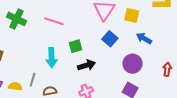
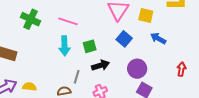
cyan arrow: (52, 58) -> (64, 46), moved
purple circle: (133, 64) -> (137, 69), moved
gray line: (33, 80) -> (77, 77), moved

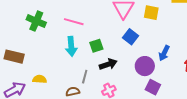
blue arrow: (158, 38) -> (164, 53), moved, turned -91
yellow semicircle: (29, 87) -> (40, 79), moved

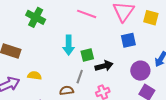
pink line: (74, 22) -> (87, 14), moved
blue square: (130, 37) -> (128, 40), turned 35
green square: (96, 46) -> (87, 55), moved

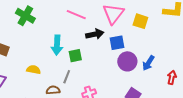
black arrow: (104, 66) -> (95, 34), moved
purple circle: (140, 71) -> (127, 61), moved
yellow semicircle: (35, 76) -> (34, 70), moved

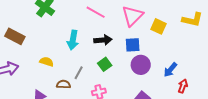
black arrow: (95, 34) -> (103, 40), moved
green square: (75, 56) -> (105, 64), moved, turned -32
blue arrow: (148, 63) -> (170, 70), moved

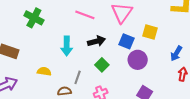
yellow square: (159, 26) -> (150, 32), moved
blue square: (133, 45) -> (126, 41), turned 35
blue arrow: (170, 70) -> (176, 53), moved

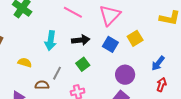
yellow square: (150, 32) -> (135, 38), turned 35
purple circle: (138, 60) -> (125, 75), moved

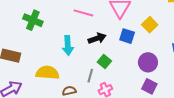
yellow semicircle: (25, 63) -> (47, 73), size x1.6
gray line: (57, 73) -> (90, 76), moved

